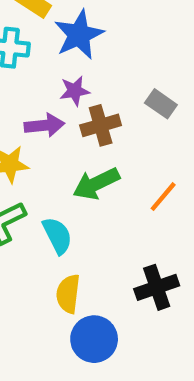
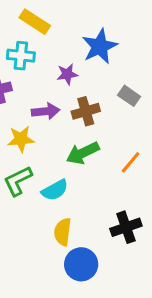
blue star: (79, 35) -> (100, 46), moved
purple star: (75, 91) -> (67, 74), moved
cyan semicircle: (57, 235) -> (55, 190), turned 88

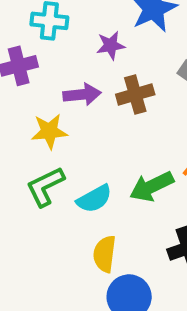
green arrow: (83, 153) -> (152, 186), moved

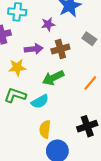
green L-shape: (45, 186) -> (15, 95), turned 45
green arrow: (152, 186) -> (53, 78), moved

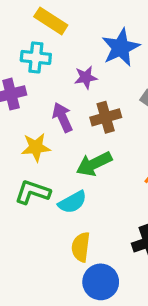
purple arrow: (34, 49) -> (62, 117), turned -108

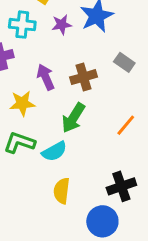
purple star: (86, 77) -> (62, 25), moved
green arrow: (94, 164) -> (73, 118), turned -32
blue circle: (101, 282) -> (102, 221), moved

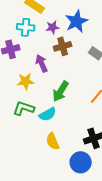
brown cross: (84, 77) -> (63, 46), moved
yellow semicircle: (62, 191) -> (53, 141), turned -30

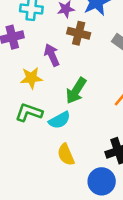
brown cross: (63, 46) -> (79, 33), turned 30

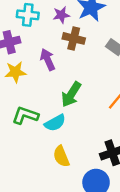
yellow star: (31, 78) -> (15, 72), moved

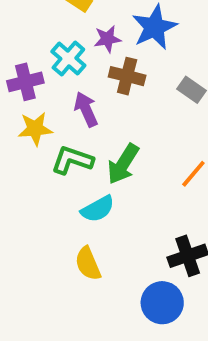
cyan cross: (28, 15) -> (68, 58), moved, turned 35
green L-shape: (25, 115) -> (72, 160), moved
yellow semicircle: (61, 156) -> (88, 264), moved

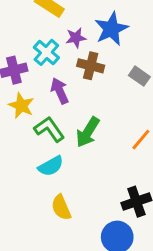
yellow star: (35, 129) -> (21, 106), turned 30
green L-shape: (72, 160) -> (49, 129), turned 36
cyan semicircle: (98, 209) -> (51, 166), moved

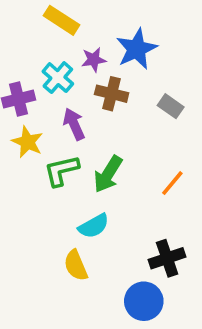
green L-shape: (49, 129) -> (61, 171), turned -68
cyan semicircle: (51, 166) -> (94, 226), moved

